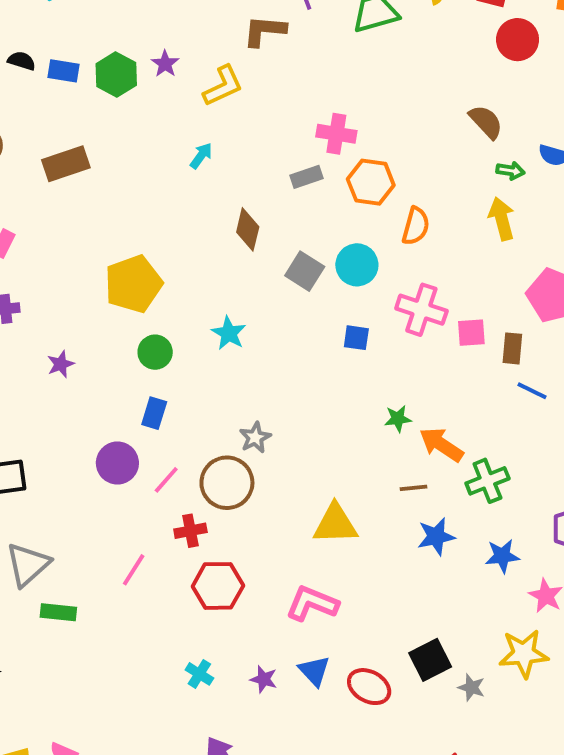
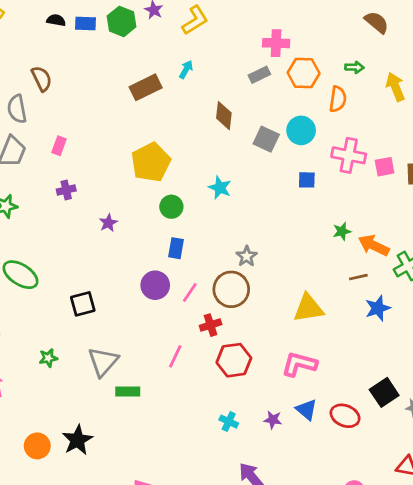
brown rectangle: (66, 164) -> (146, 87), moved
green arrow: (510, 171) -> (354, 67), moved

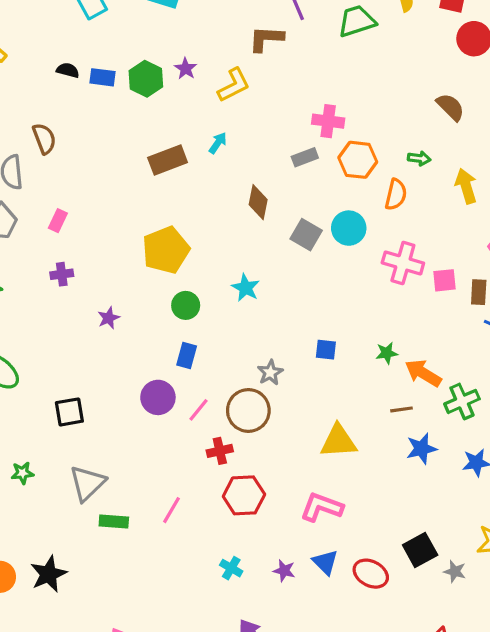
blue square: (307, 180) -> (326, 350), moved
pink line: (175, 356) -> (171, 510), moved

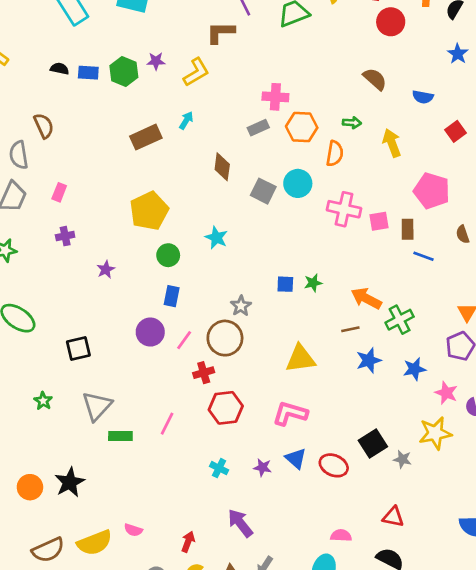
purple star: (186, 69) -> (156, 61), turned -30
green star: (387, 353) -> (313, 283), moved
green star: (22, 473) -> (43, 401), turned -30

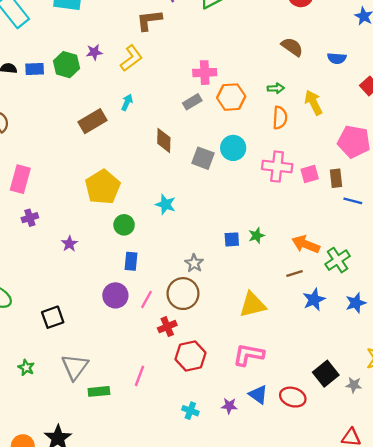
orange semicircle: (335, 154) -> (280, 118), moved
pink rectangle: (59, 192) -> (20, 179), size x1.6

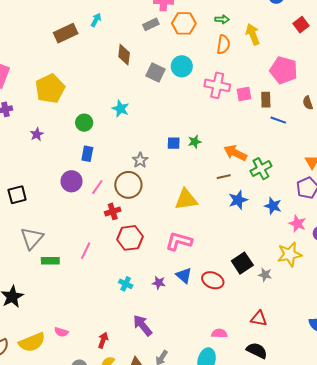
yellow pentagon: (103, 187) -> (50, 89), moved
blue star: (356, 303) -> (273, 206), turned 30

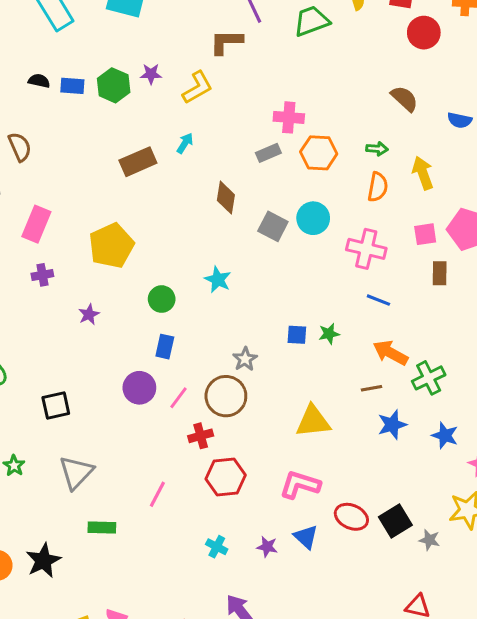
pink square: (244, 94) -> (425, 234), moved
blue line: (278, 120) -> (378, 300), moved
green rectangle: (50, 261) -> (102, 527), moved
red ellipse: (213, 280) -> (351, 517), moved

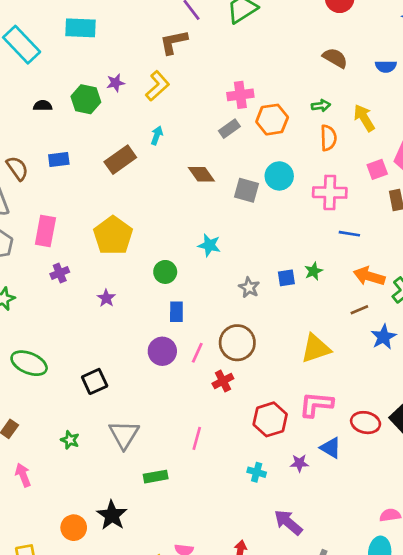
black semicircle: (39, 81) -> (43, 106), moved
blue rectangle: (72, 86) -> (59, 159), moved
brown diamond: (226, 198) -> (201, 174), turned -32
gray star: (245, 359) -> (249, 287), moved
red hexagon: (226, 477) -> (270, 419), moved

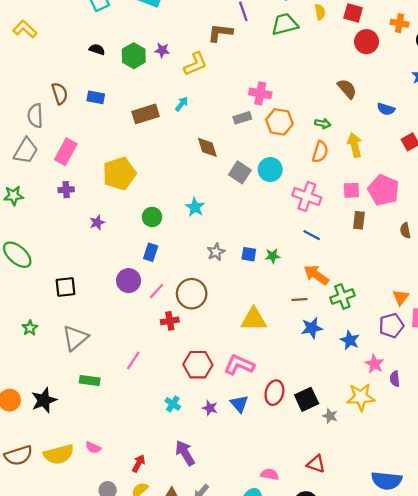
red ellipse: (366, 423) -> (274, 393), turned 75

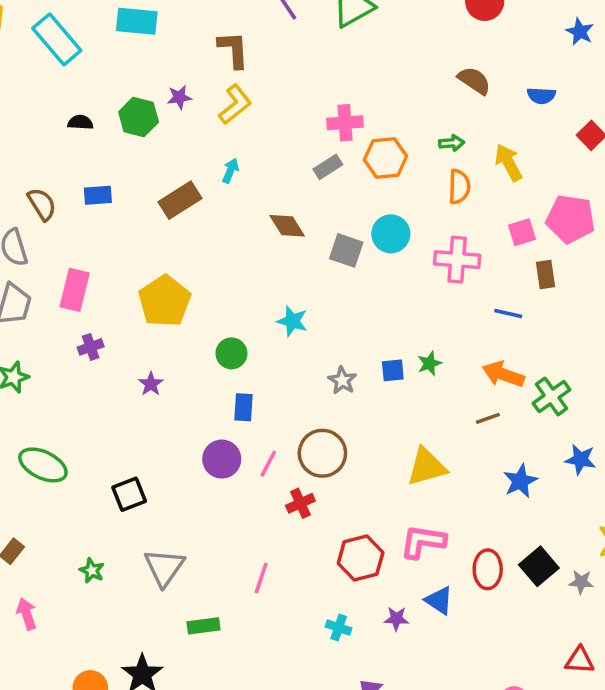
brown L-shape: (220, 33) -> (233, 50), moved, turned 95
blue line: (312, 235) -> (508, 313), moved
blue star: (312, 328) -> (520, 481), moved

